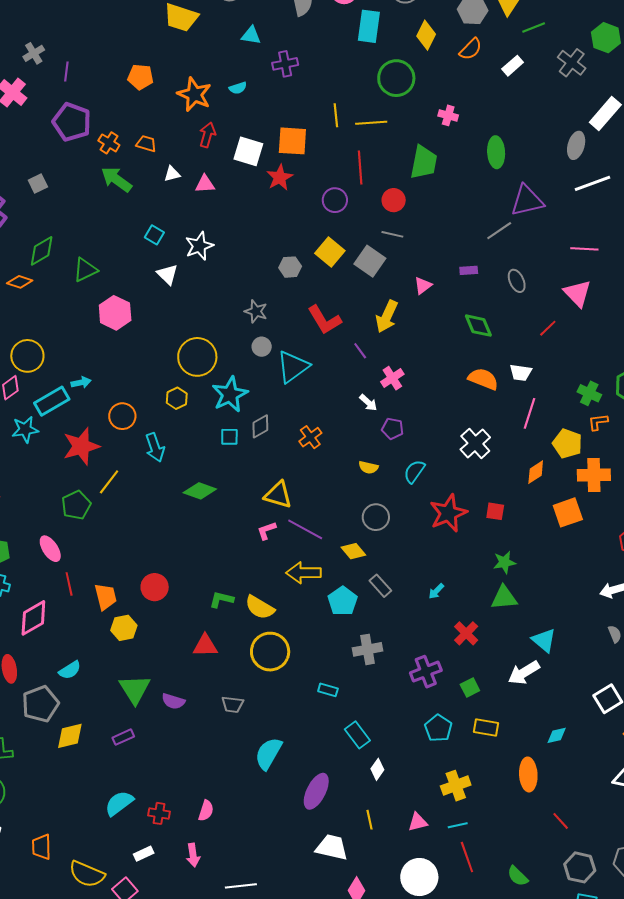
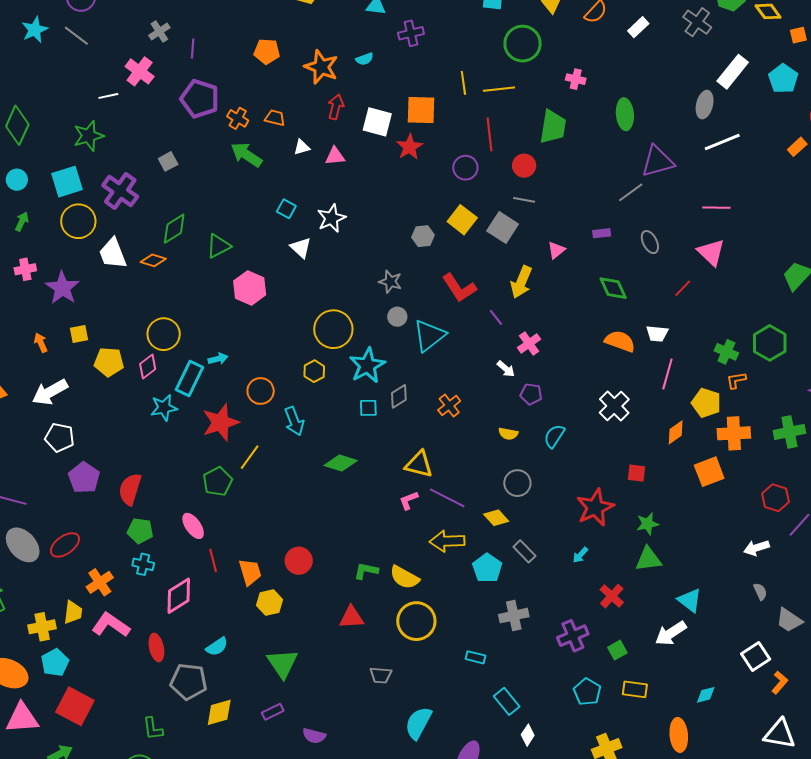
cyan rectangle: (52, 401) -> (190, 378), turned -32
red star: (448, 513) -> (595, 507), moved
purple semicircle: (173, 701) -> (314, 736), moved
gray pentagon: (40, 704) -> (189, 682), turned 30

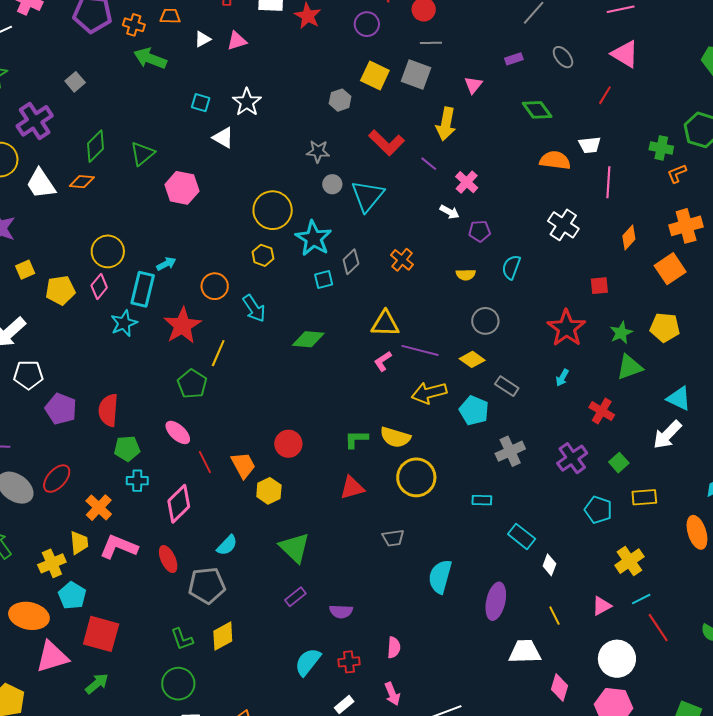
purple cross: (120, 191) -> (35, 121), turned 33
yellow pentagon: (706, 403) -> (665, 327), moved
yellow diamond: (219, 712) -> (223, 636), moved

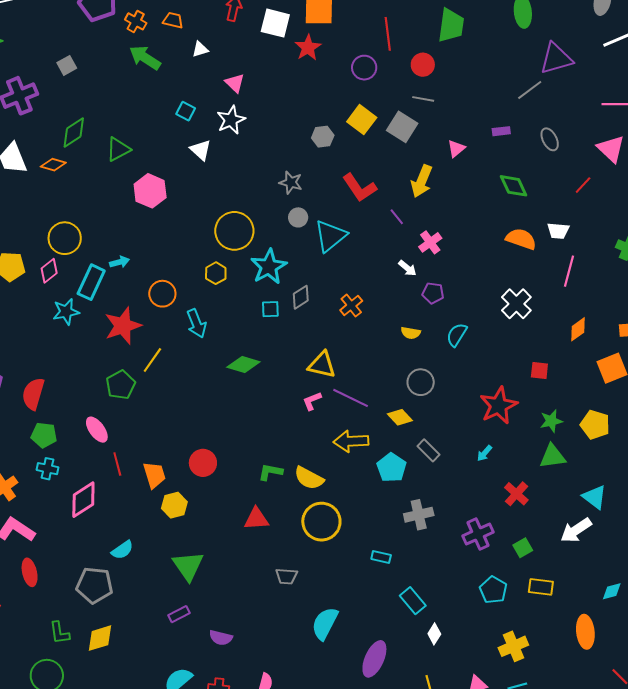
pink triangle: (237, 41) -> (235, 83), moved, turned 50
red ellipse: (168, 559) -> (30, 572), moved

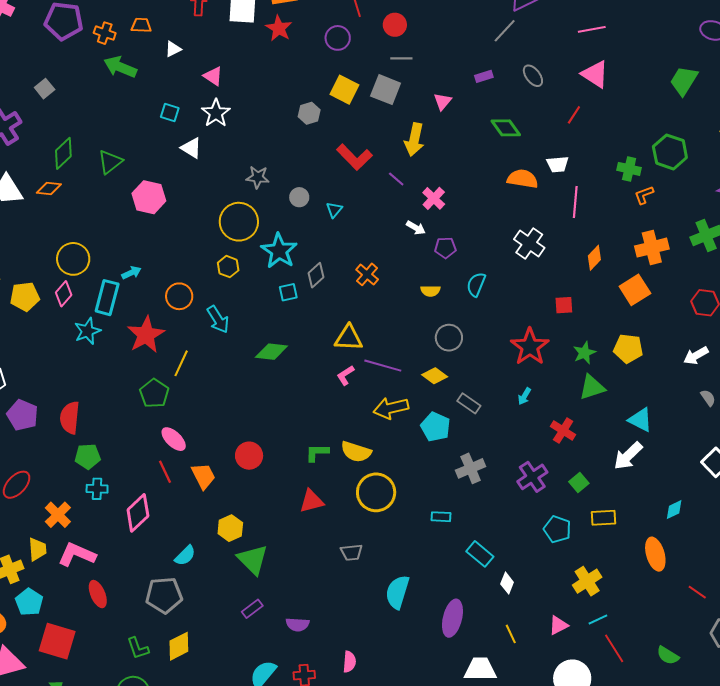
gray star: (291, 183) -> (258, 177), moved
cyan triangle: (330, 236) -> (334, 210), size x0.5
pink ellipse: (97, 430) -> (174, 439), moved
yellow hexagon: (174, 505) -> (230, 528), moved

